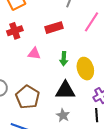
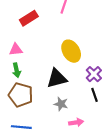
green arrow: (64, 59) -> (17, 70), moved

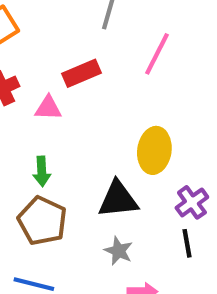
pink triangle: (16, 49) -> (48, 108), moved
yellow ellipse: (71, 51) -> (154, 150), turned 30

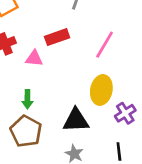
pink line: (157, 54) -> (105, 45), moved
purple cross: (192, 202) -> (125, 113), moved

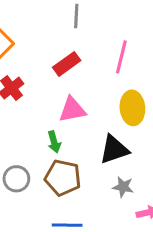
pink triangle: (34, 58) -> (72, 110), moved, size x1.4

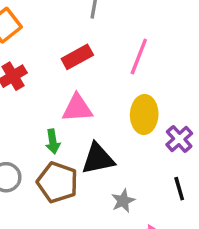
black triangle: (114, 150) -> (98, 159), moved
gray star: (123, 187) -> (123, 201), turned 30

